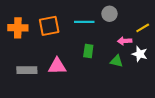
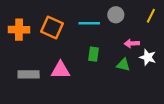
orange square: (49, 26) -> (52, 28), turned 35
yellow line: (143, 28) -> (151, 16), moved, turned -32

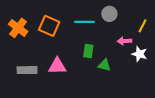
yellow line: (151, 16) -> (143, 26), moved
orange cross: (19, 30) -> (18, 28), turned 36
green triangle: (123, 65) -> (104, 65), moved

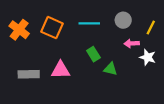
gray circle: (109, 14) -> (123, 20), moved
green rectangle: (88, 51) -> (93, 54), turned -40

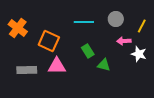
orange square: (52, 28) -> (49, 41), moved

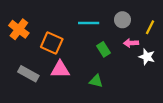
green rectangle: (88, 51) -> (103, 49), moved
green triangle: (104, 65) -> (96, 81), moved
gray rectangle: (27, 70) -> (28, 74), turned 30

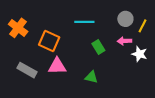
gray circle: (122, 20) -> (125, 19), moved

